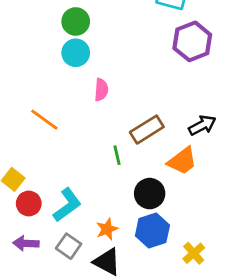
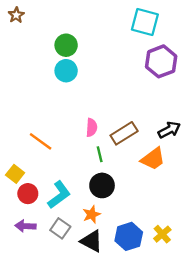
pink semicircle: (101, 90) -> (92, 128), moved
orange line: (44, 120) -> (41, 141), moved
black circle: (150, 194) -> (102, 185), moved
blue hexagon: (152, 231) -> (129, 236), moved

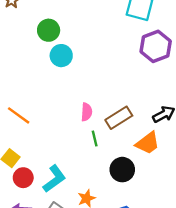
green circle: (66, 45) -> (49, 30), moved
orange line: (41, 141) -> (19, 115), moved
black circle: (102, 185) -> (122, 170), moved

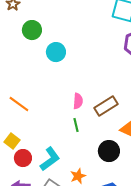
green circle: (49, 30) -> (32, 30), moved
green line: (95, 138) -> (76, 125), moved

